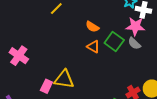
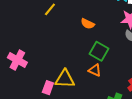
green square: (114, 41) -> (99, 51), moved
orange triangle: (93, 47) -> (95, 70), moved

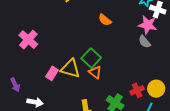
green square: (99, 51) -> (91, 58), moved
orange triangle: (95, 70) -> (95, 72), moved

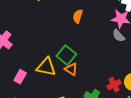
orange semicircle: (105, 20) -> (78, 16), turned 72
pink rectangle: (52, 73) -> (20, 77), moved

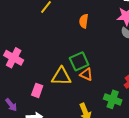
green square: (66, 55) -> (79, 61), turned 36

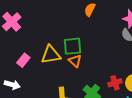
yellow triangle: (61, 76) -> (51, 55), turned -30

